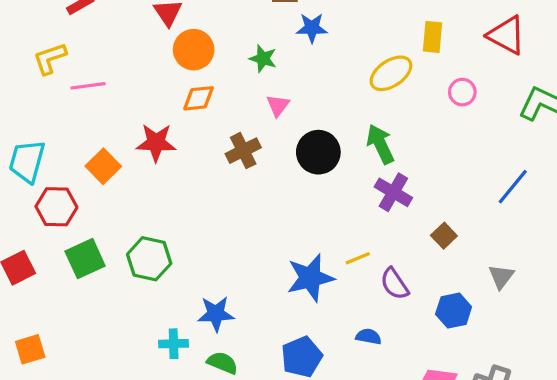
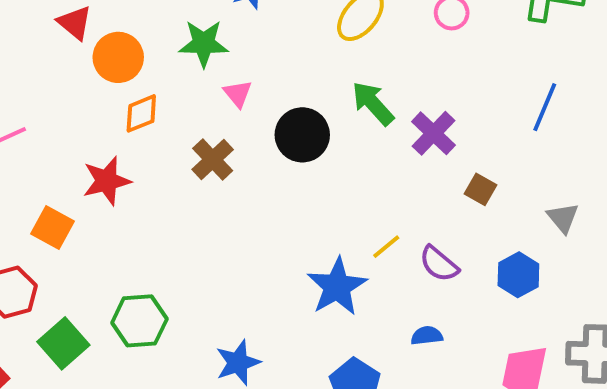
green star: (263, 59) -> (204, 43), size x1.4
purple cross: (393, 192) -> (434, 133), moved, turned 30

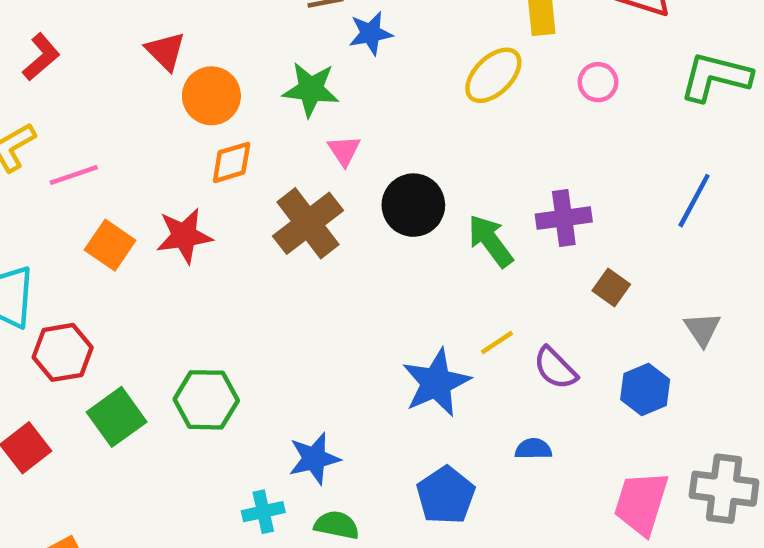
green arrow: (373, 103) -> (490, 241), moved
purple cross: (434, 133) -> (564, 218), turned 33
brown cross: (213, 160) -> (308, 223), size x1.4
orange square: (52, 228) -> (110, 245), moved

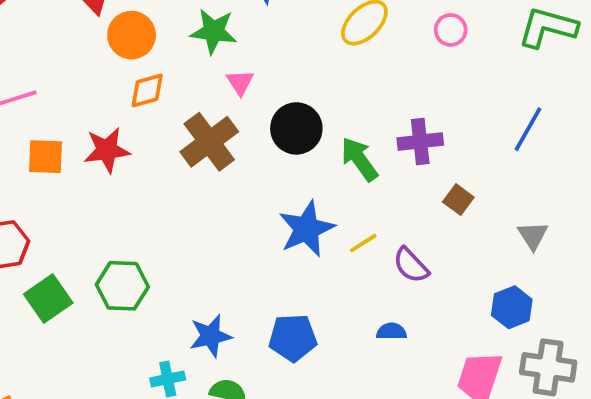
orange square: (110, 245) -> (46, 157), turned -33
blue star: (436, 383) -> (307, 229), moved
blue hexagon: (645, 390) -> (512, 307), moved
blue pentagon: (446, 495) -> (293, 338), moved, turned 30

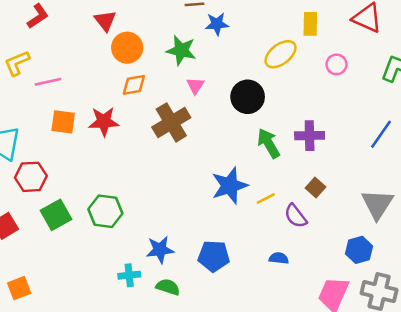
black circle: (296, 128) -> (248, 97), moved
brown square: (458, 200) -> (316, 188), moved
gray triangle: (533, 235) -> (377, 204), size x1.6

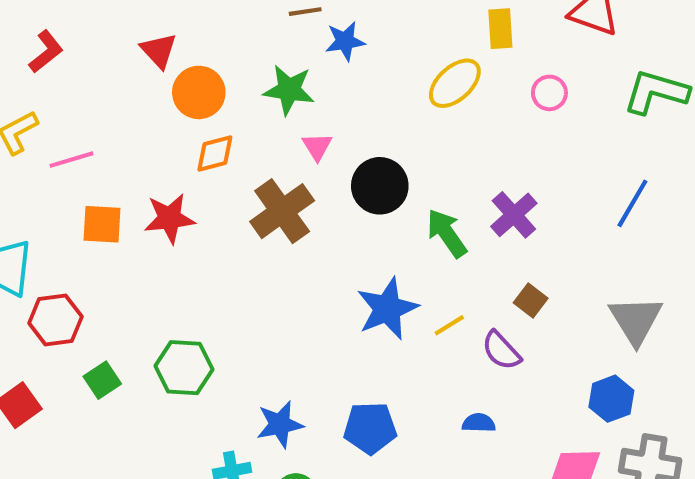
black circle: (248, 97) -> (380, 186), moved
purple cross: (310, 136) -> (514, 215), turned -36
green square: (56, 215) -> (102, 380), size x0.7

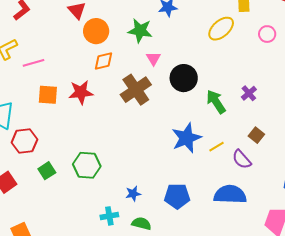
purple cross: (514, 215) -> (249, 93), size x0.7
blue semicircle: (479, 423) -> (230, 194), size x2.0
blue star: (280, 424) -> (133, 194), size x0.7

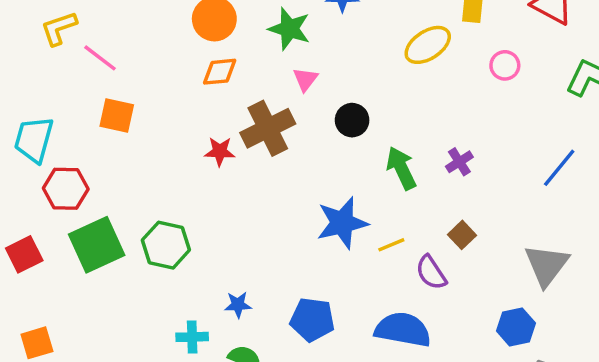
pink line: (33, 63) -> (100, 58), turned 45
black circle: (184, 78) -> (352, 120), size x0.7
red star: (81, 92) -> (220, 151), moved, size x0.7
green square: (47, 171) -> (97, 245), size x1.8

